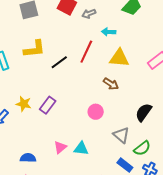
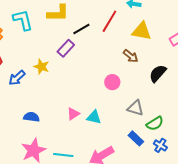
purple rectangle: (48, 105) -> (66, 48), moved
black semicircle: (144, 112) -> (158, 73), moved
gray triangle: (121, 135) -> (135, 108), turned -30
blue semicircle: (28, 158) -> (31, 117), moved

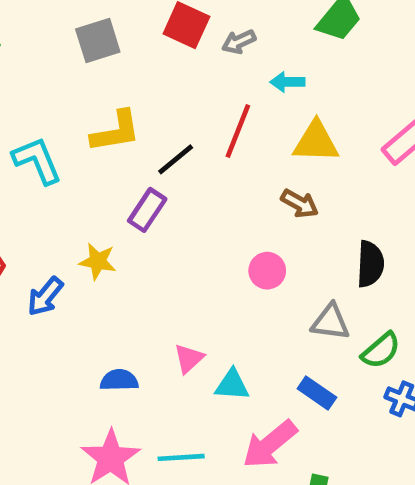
black semicircle: (158, 73) -> (370, 264), moved, turned 150
blue semicircle: (31, 117) -> (119, 380), moved
cyan triangle: (94, 117) -> (232, 385), moved
blue rectangle: (136, 138) -> (317, 393), moved

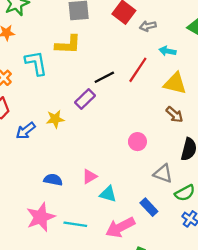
yellow L-shape: (116, 131) -> (68, 45), moved
brown arrow: (300, 204) -> (174, 114), moved
yellow star: (98, 261) -> (55, 119), turned -30

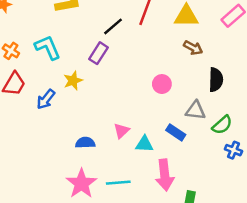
cyan L-shape: (36, 63) -> (48, 47), moved
blue rectangle: (149, 207) -> (176, 132), moved
pink arrow: (120, 227) -> (165, 175), turned -56

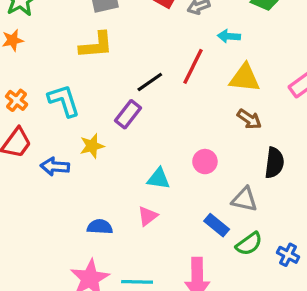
blue arrow: (46, 99) -> (55, 167), turned 50
green semicircle: (222, 125) -> (249, 244), moved
cyan triangle: (144, 144) -> (159, 179), moved

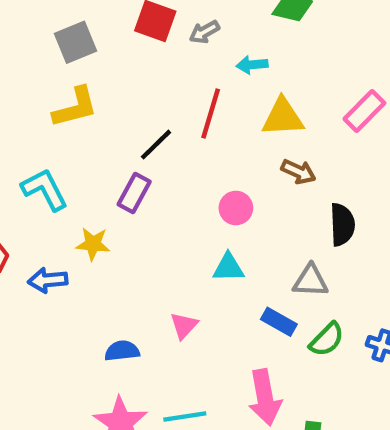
yellow star: (92, 146) -> (93, 244), turned 30
pink circle: (205, 162) -> (236, 208), moved
cyan triangle: (159, 179) -> (228, 268), moved

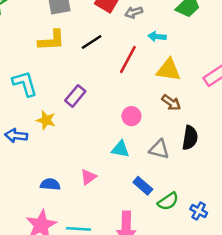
black line: (156, 145) -> (92, 42), moved
gray triangle: (310, 281) -> (159, 149), moved

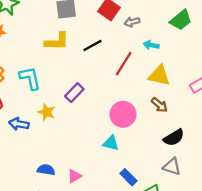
pink circle: (131, 116) -> (123, 114), size x1.5
black semicircle: (190, 138) -> (174, 138), turned 45
gray triangle: (159, 149) -> (172, 167), moved
pink triangle: (88, 177) -> (74, 176), moved

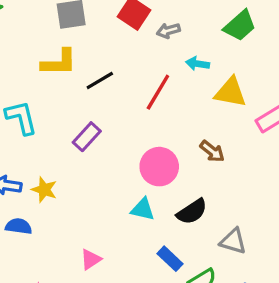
black line: (92, 45) -> (100, 80), moved
yellow triangle: (159, 76) -> (231, 92), moved
yellow star: (47, 112) -> (44, 190), moved
black semicircle: (174, 138) -> (192, 212), moved
blue semicircle: (46, 170) -> (19, 226), moved

